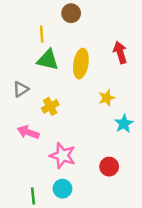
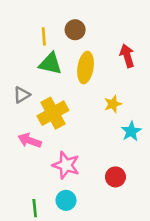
brown circle: (71, 13) -> (75, 30), moved
yellow cross: (50, 106) -> (53, 113), size x1.6

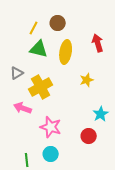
yellow line: (44, 36) -> (34, 28), turned 32
cyan star: (131, 131) -> (101, 114), moved

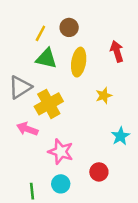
gray triangle: (17, 73) -> (20, 87), size x1.5
red circle: (89, 136) -> (99, 172), moved

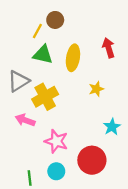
brown circle: (69, 27) -> (55, 20), moved
red circle: (99, 172) -> (92, 160), size x1.6

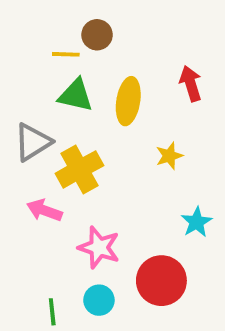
yellow line: (37, 31) -> (66, 54), turned 64

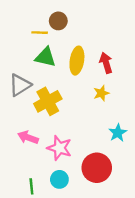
red arrow: (191, 84) -> (106, 63), moved
pink arrow: (44, 210) -> (28, 137), moved

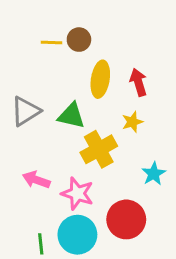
brown circle: (58, 21) -> (79, 40), moved
green triangle: (45, 57) -> (71, 116), moved
yellow cross: (48, 101) -> (99, 149), moved
cyan circle: (59, 179) -> (77, 235), size x1.6

